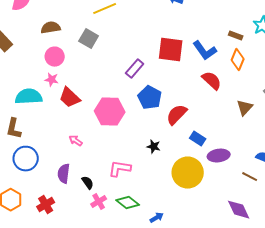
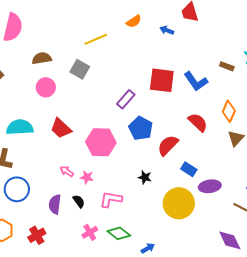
orange diamond: (238, 60) -> (229, 111), moved
pink star: (52, 80) -> (87, 177), moved
red semicircle: (212, 81) -> (198, 122), moved
black semicircle: (88, 183) -> (79, 201), moved

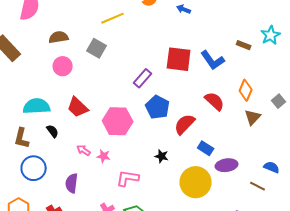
black semicircle: (79, 201) -> (53, 131), moved

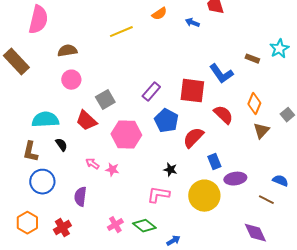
gray square: (97, 48) -> (105, 100), moved, turned 30
red square: (179, 59) -> (192, 91), moved
blue rectangle: (206, 148) -> (214, 162), turned 35
pink L-shape: (128, 178) -> (158, 195), moved

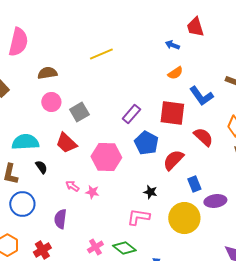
orange semicircle: (159, 14) -> (175, 73), moved
gray square: (105, 100) -> (79, 112), moved

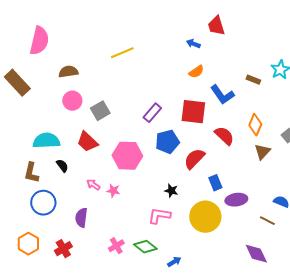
blue pentagon: (146, 143) -> (167, 142), turned 30

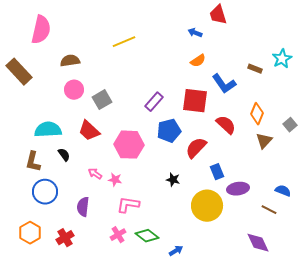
pink L-shape: (159, 216) -> (128, 205), moved

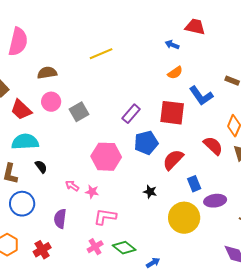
red trapezoid: (218, 15) -> (195, 27), turned 120
red semicircle: (226, 125) -> (213, 146), moved
red trapezoid: (89, 131) -> (21, 110), moved

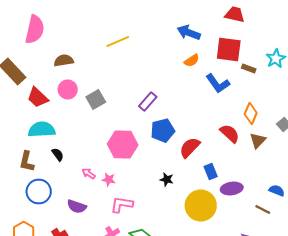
red trapezoid: (195, 27) -> (235, 14), moved
blue arrow: (172, 45) -> (189, 32), size x1.6
red square: (172, 113) -> (229, 50), moved
purple semicircle: (60, 219) -> (77, 206), turned -78

